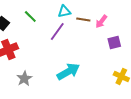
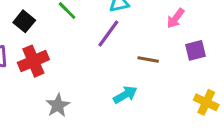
brown line: (83, 20) -> (148, 60), moved
cyan arrow: (68, 72) -> (125, 95), size x0.7

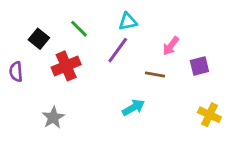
pink arrow: (176, 18) -> (171, 46), moved
red cross: (33, 61) -> (66, 66), moved
gray star: (58, 105) -> (53, 118), moved

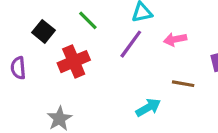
pink arrow: (171, 46) -> (175, 39), moved, turned 42
brown line: (155, 75) -> (183, 84), moved

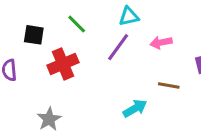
black square: (44, 31) -> (34, 35), turned -30

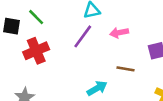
green line: (77, 24) -> (36, 17), moved

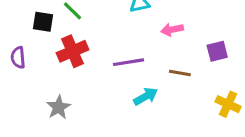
purple line: (83, 36) -> (129, 62), moved, turned 45

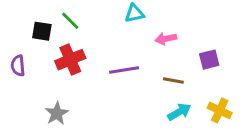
cyan arrow: (146, 96) -> (179, 112), moved

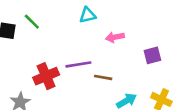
red cross: (70, 60) -> (46, 76), moved
brown line: (173, 81) -> (103, 77), moved

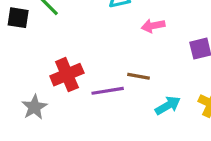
purple line: (78, 64) -> (108, 91), moved

